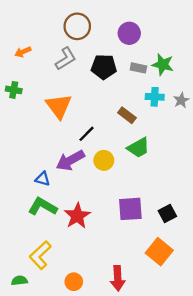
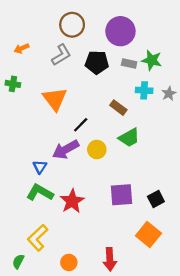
purple circle: (129, 33) -> (120, 31), size x1.4
blue triangle: (43, 179) -> (40, 167), turned 48
green semicircle: (19, 281) -> (18, 261), turned -56

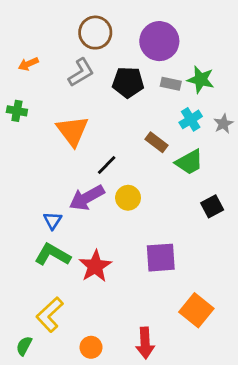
cyan cross: (144, 90) -> (191, 119), turned -35
green trapezoid: (129, 138) -> (189, 162), moved
black square: (156, 199) -> (212, 206), moved

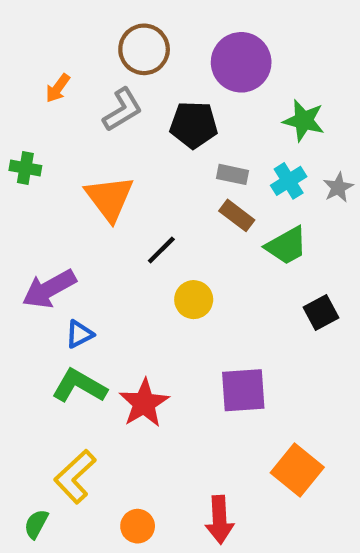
orange arrow: (28, 64) -> (58, 88), moved, turned -30
gray rectangle: (171, 84) -> (232, 174), moved
purple arrow: (87, 198) -> (49, 289), moved
blue triangle: (53, 221) -> (79, 334), turned 30

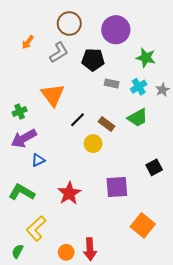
green cross: (25, 168) -> (20, 111), moved, turned -32
brown rectangle: (237, 215) -> (107, 124), moved
black square: (321, 313) -> (154, 167), moved
green L-shape: (79, 386) -> (22, 192), moved
red arrow: (220, 520) -> (90, 249), moved

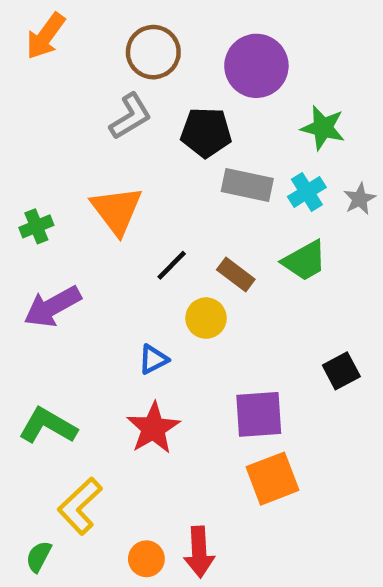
orange arrow: (28, 42) -> (46, 36), moved, size x1.5
gray rectangle: (112, 84) -> (247, 185), size x1.5
green cross: (20, 111) -> (36, 226), moved
blue triangle: (38, 160) -> (153, 359), moved
orange square: (143, 225) -> (273, 479), moved, turned 30

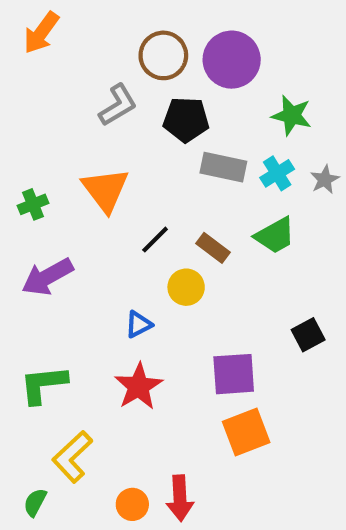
brown circle: (153, 52) -> (163, 55), moved
green L-shape: (48, 426) -> (43, 384), turned -36

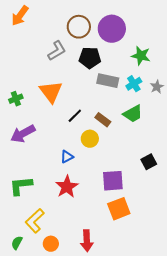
orange circle: (132, 504) -> (51, 244), moved

